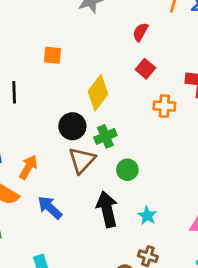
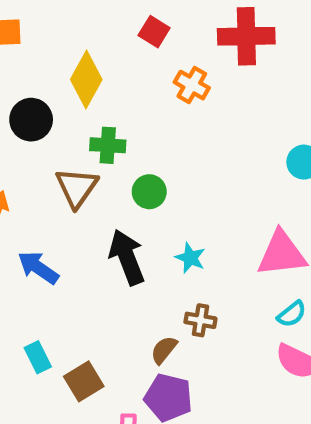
orange cross: (164, 106) -> (192, 85), turned 35
black circle: (72, 126) -> (31, 120), moved
green cross: (105, 136) -> (108, 145), turned 35

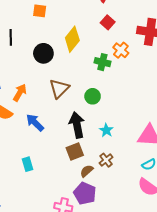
green cross: (108, 145) -> (102, 62), moved
brown cross: (200, 320) -> (106, 160), turned 32
brown square: (84, 381) -> (75, 151), moved

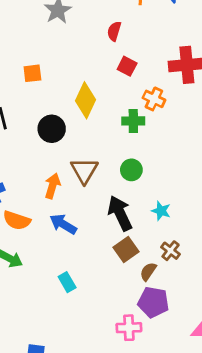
orange arrow: (20, 93) -> (52, 186), moved

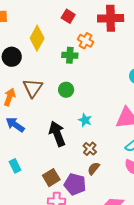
black arrow: (120, 213) -> (57, 134), moved
brown square: (126, 249) -> (51, 178), moved
brown semicircle: (148, 272) -> (94, 169), moved

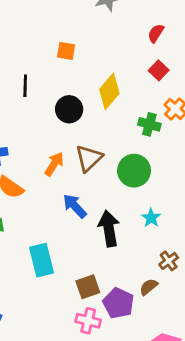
green circle: (66, 90) -> (134, 171), size x1.5
blue arrow: (15, 125) -> (75, 206), moved
brown cross: (90, 149) -> (169, 261), moved
cyan rectangle: (15, 166) -> (41, 260), size x1.6

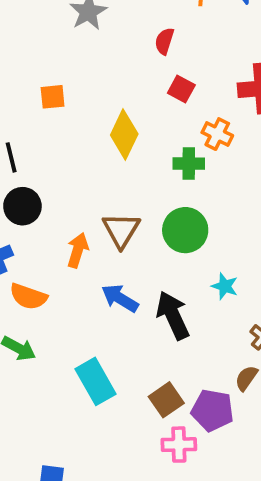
black circle: (69, 109) -> (22, 206), moved

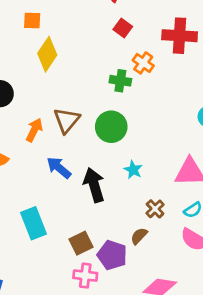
yellow diamond: (124, 135) -> (47, 54), moved

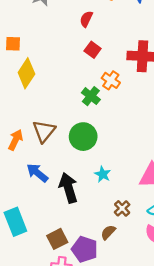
green cross: (120, 81) -> (91, 96), turned 30

